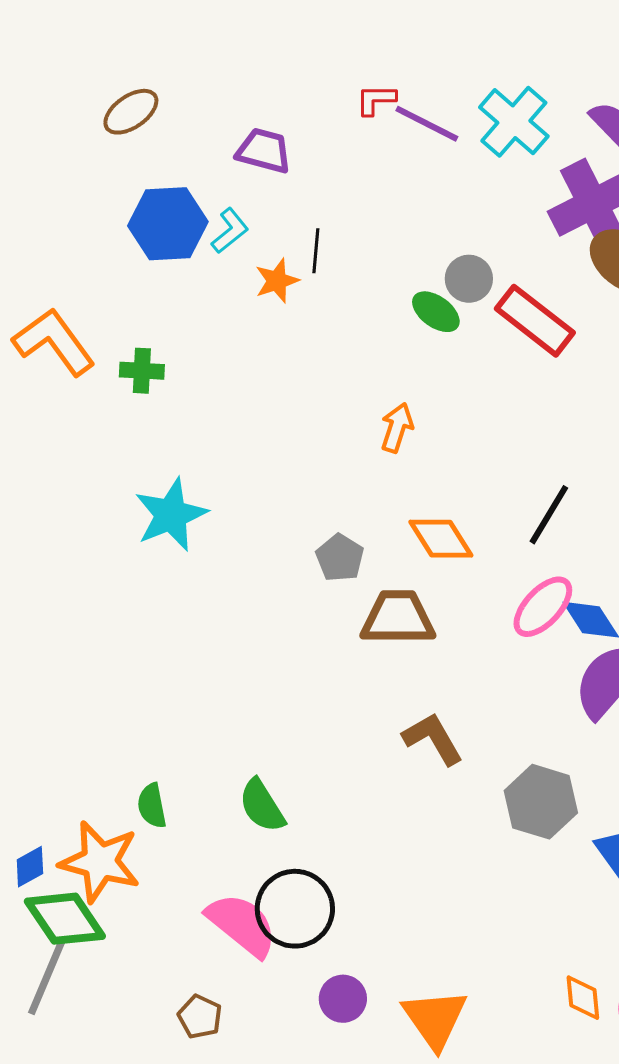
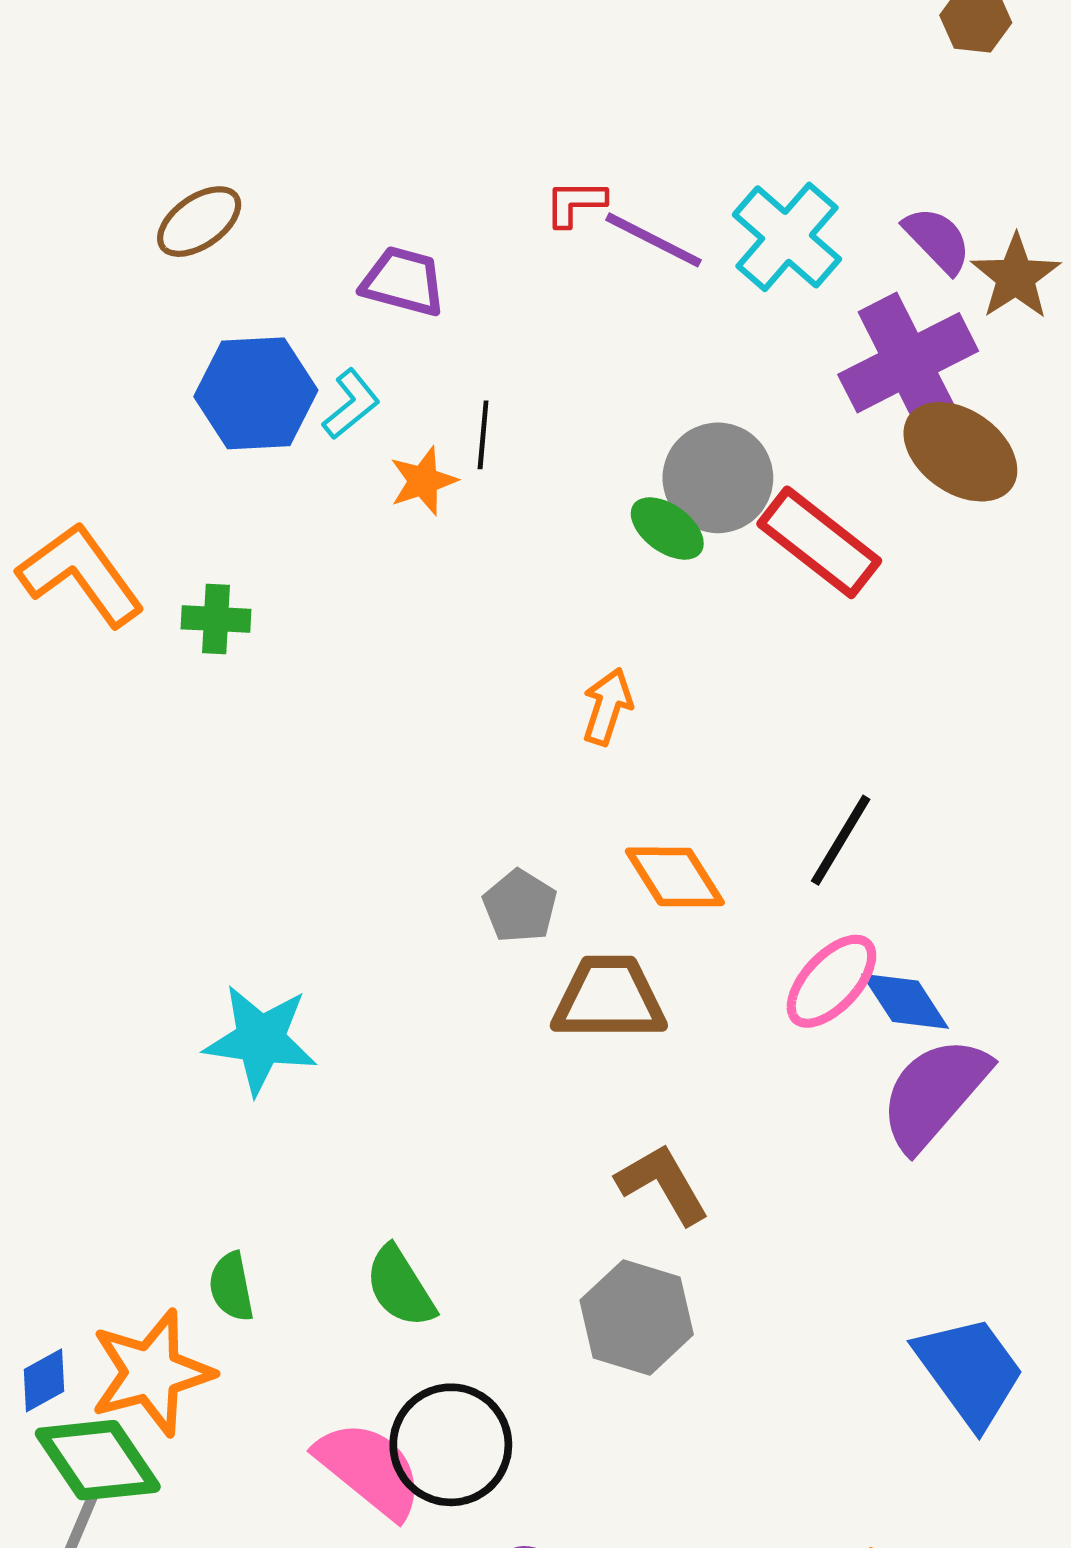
gray circle: (469, 279) -> (718, 478), size x1.5
cyan star: (171, 515) -> (260, 1040), moved, turned 30
gray hexagon: (541, 802) -> (637, 1317), moved
orange star: (100, 862) -> (152, 1373), turned -30

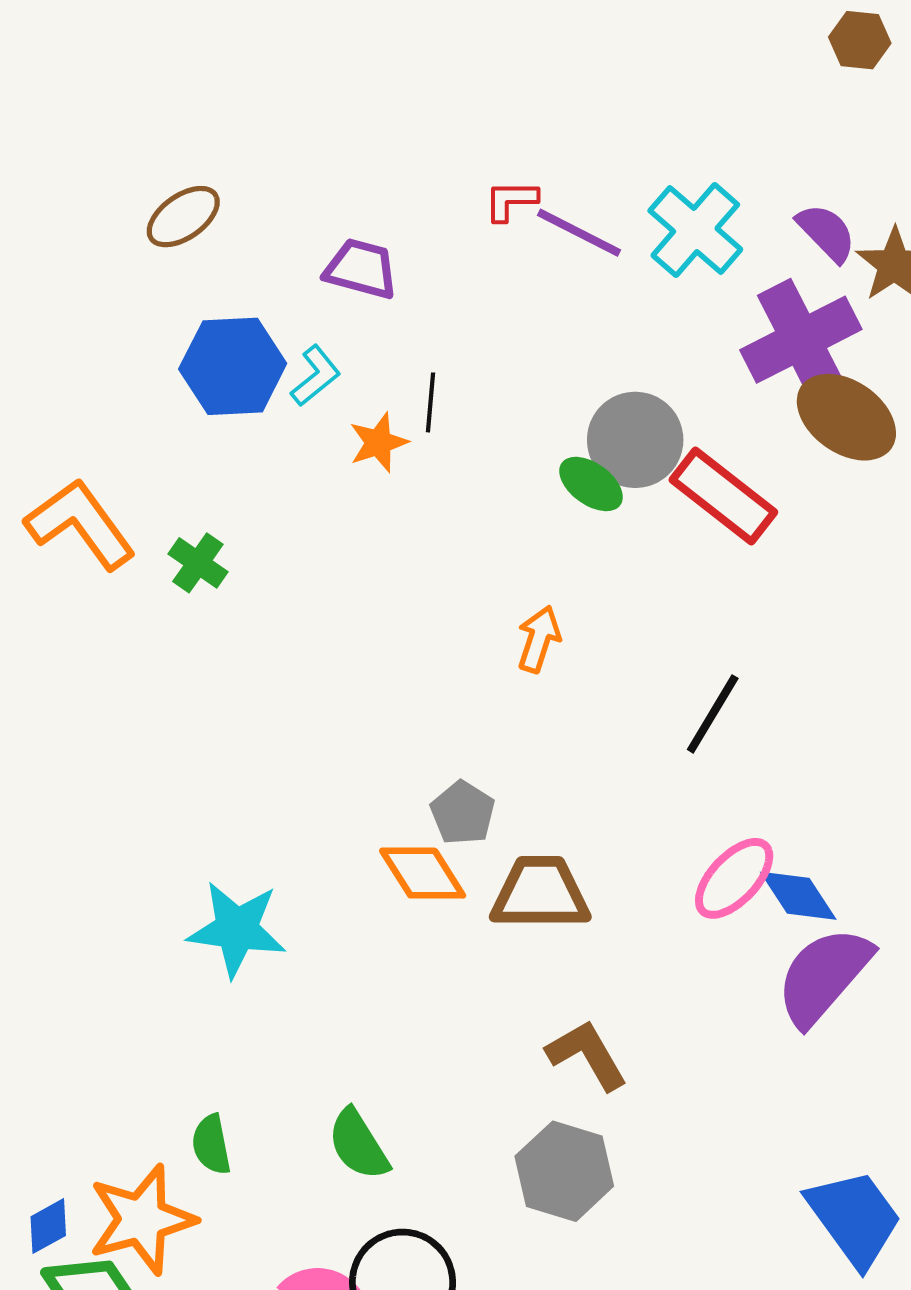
green cross: (216, 619) -> (198, 563), turned 32
black line: (841, 840) -> (713, 714), moved
orange diamond: (675, 877) -> (423, 873), moved

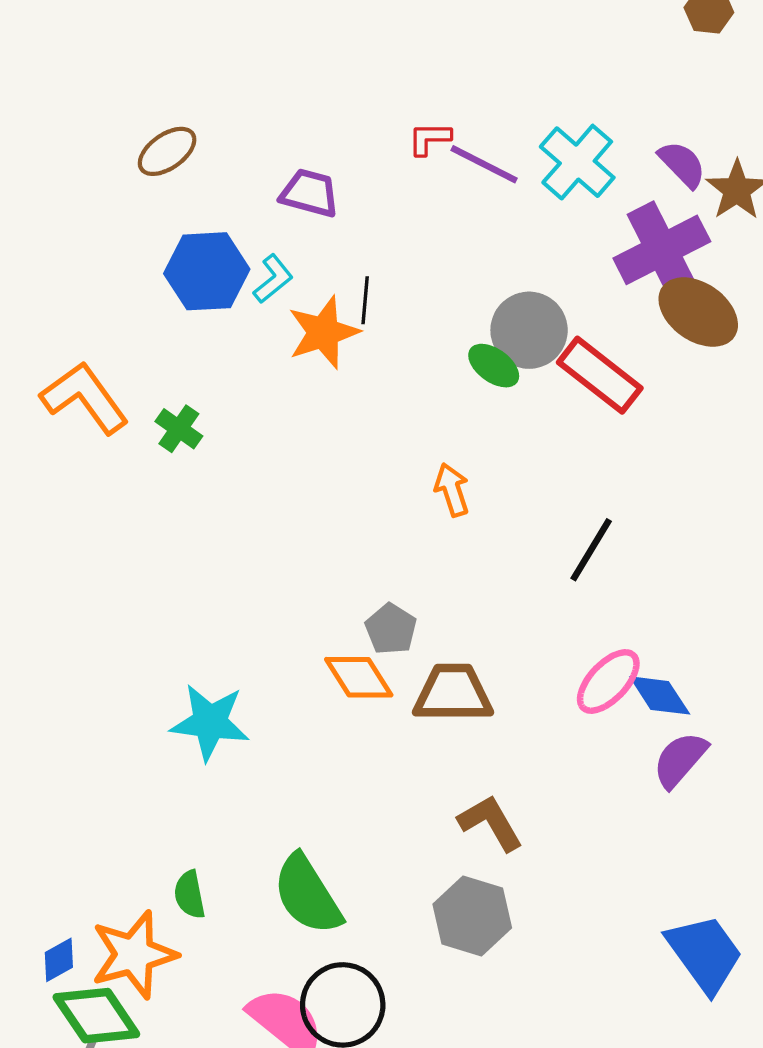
orange star: (378, 443) -> (323, 332), size x1.5
orange arrow: (539, 639) -> (452, 490), turned -36
purple semicircle: (824, 976) -> (680, 760), size x0.7
green semicircle: (358, 1144) -> (307, 895), size x1.4

